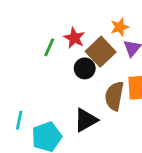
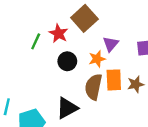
orange star: (120, 27) -> (97, 59), moved
brown square: (101, 52) -> (84, 18), moved

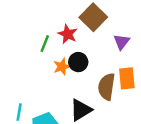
orange star: (97, 59) -> (62, 67), moved

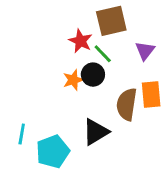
brown square: (93, 17) -> (111, 21), turned 32
green line: (45, 44) -> (103, 54), moved, turned -66

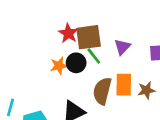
brown square: (111, 21) -> (89, 37), moved
green line: (103, 54) -> (94, 56), moved

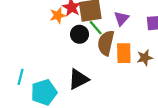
orange star: (59, 66) -> (58, 15), moved
brown semicircle: (102, 91) -> (106, 43), moved

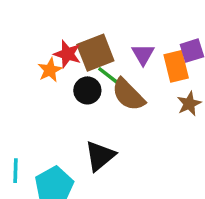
brown semicircle: (106, 43) -> (128, 95), turned -45
orange rectangle: (124, 53) -> (176, 66), moved

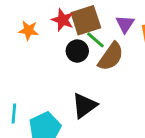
orange star: (50, 70) -> (28, 30), moved, turned 30
brown semicircle: (128, 95) -> (111, 57), turned -104

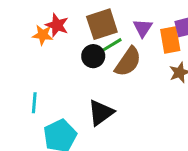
red star: (63, 20) -> (57, 25), moved
green line: (96, 40) -> (112, 45), turned -72
cyan line: (14, 114) -> (34, 103), moved

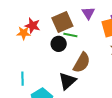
purple triangle: (143, 28) -> (88, 13), moved
green line: (112, 45) -> (70, 35), turned 48
brown semicircle: (128, 62) -> (82, 63), moved

